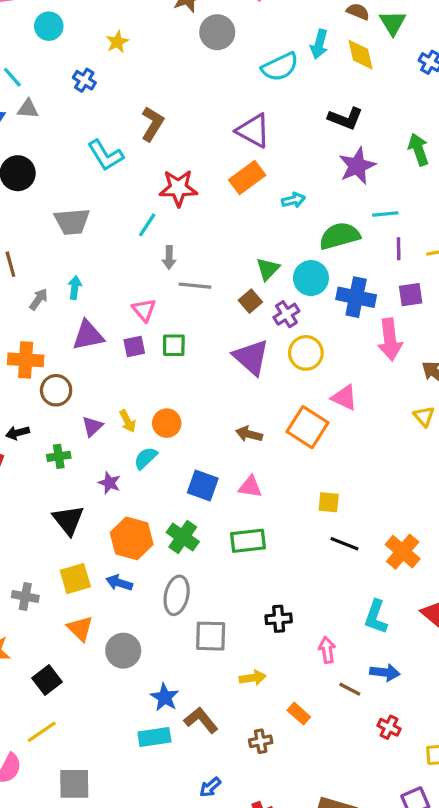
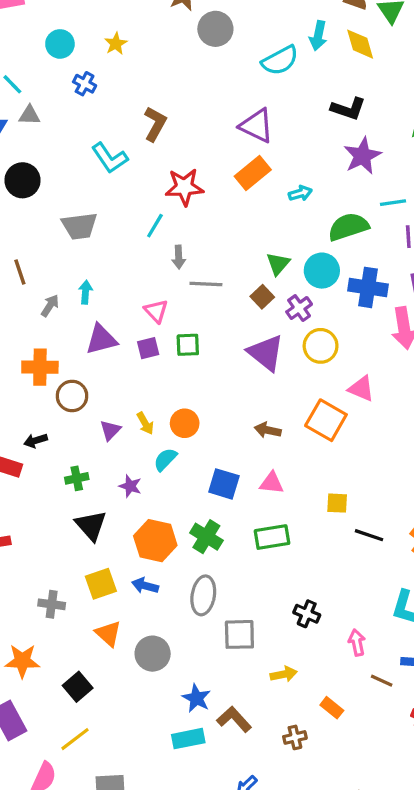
cyan circle: (49, 26) -> (60, 44), moved
green cross: (59, 456) -> (77, 478), moved
yellow square: (329, 502) -> (337, 503), moved
black cross: (279, 619) -> (307, 614), turned 30

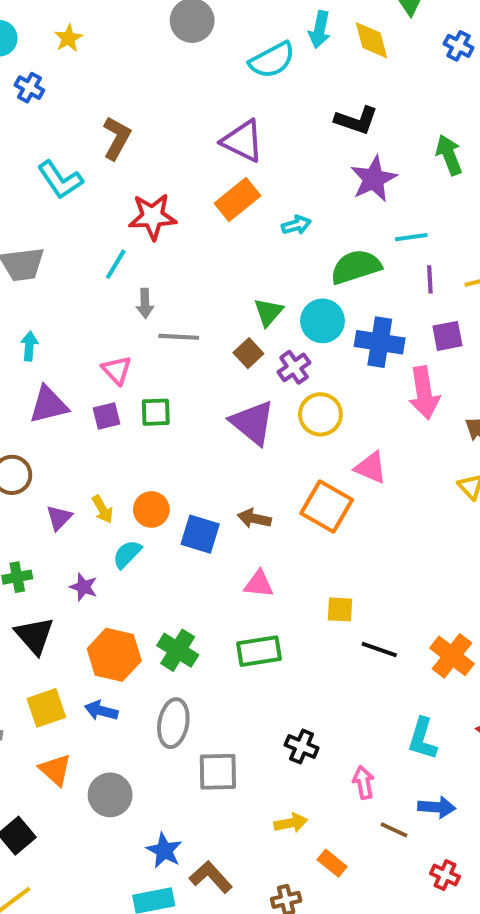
blue square: (224, 484) -> (200, 534), moved
yellow arrow: (284, 674) -> (291, 823), moved

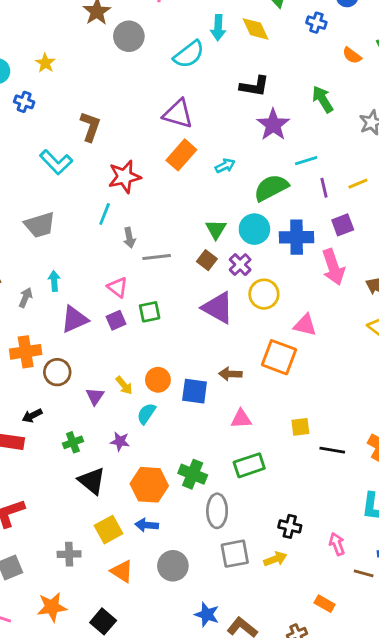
gray ellipse: (173, 723) -> (217, 511), moved
gray circle: (110, 795) -> (173, 566), moved
yellow arrow: (291, 823) -> (275, 559), moved

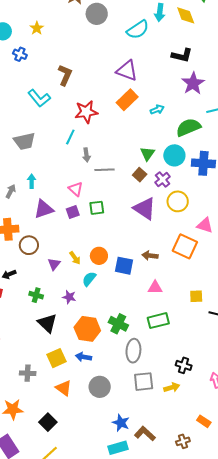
green cross: (73, 442) -> (36, 295), turned 32

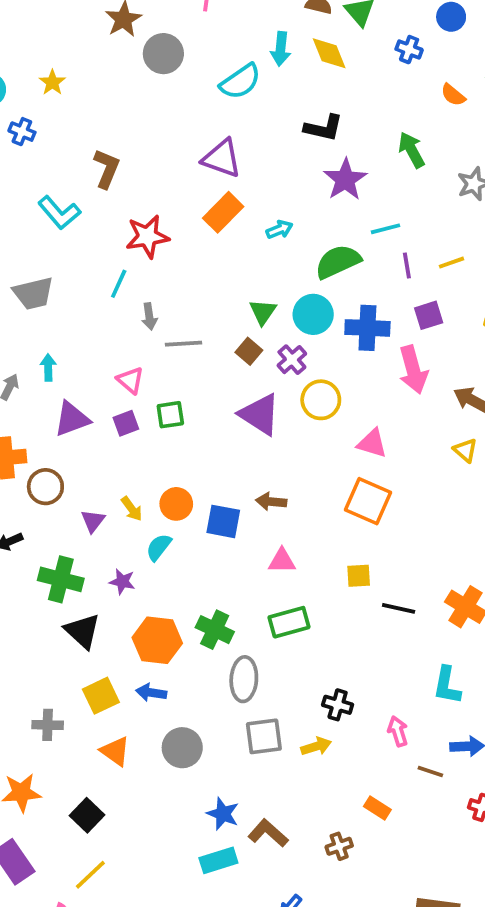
orange square: (185, 246) -> (368, 501), moved
green cross: (36, 295) -> (61, 579), size x1.6

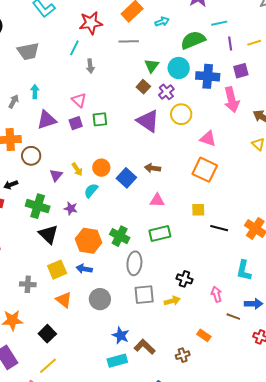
gray line: (184, 344) -> (129, 41), moved
blue square: (223, 521) -> (126, 178), turned 30

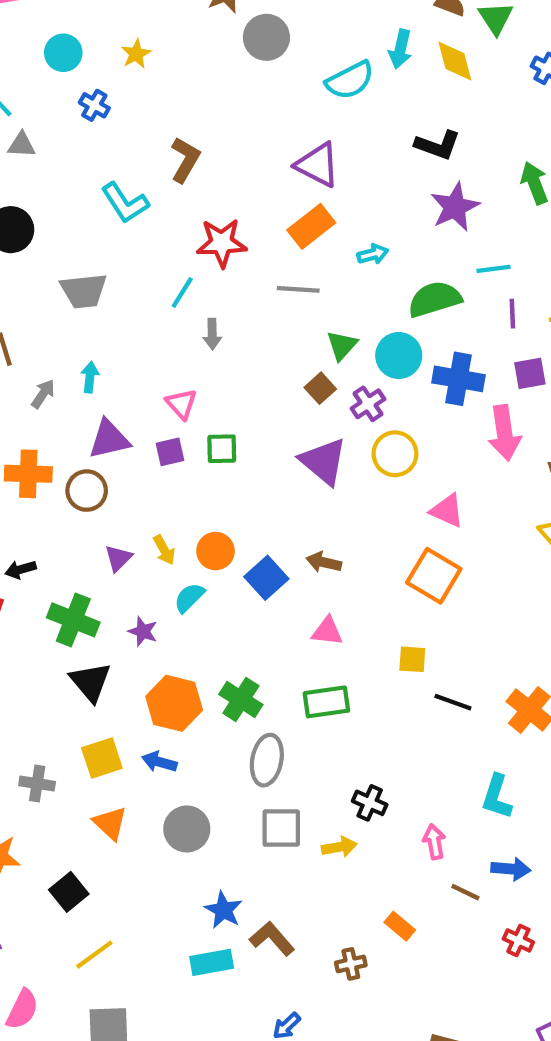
brown circle: (31, 156) -> (87, 491), moved
yellow line: (48, 366) -> (94, 955), moved

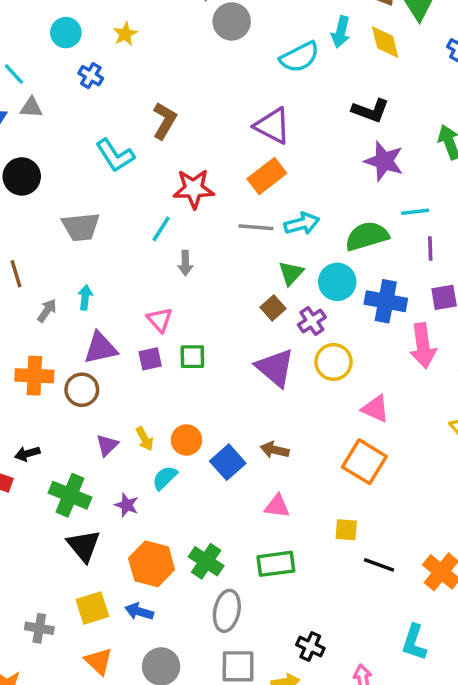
purple star: (455, 207) -> (384, 161), turned -30
cyan arrow: (373, 254) -> (302, 224), moved, size x1.4

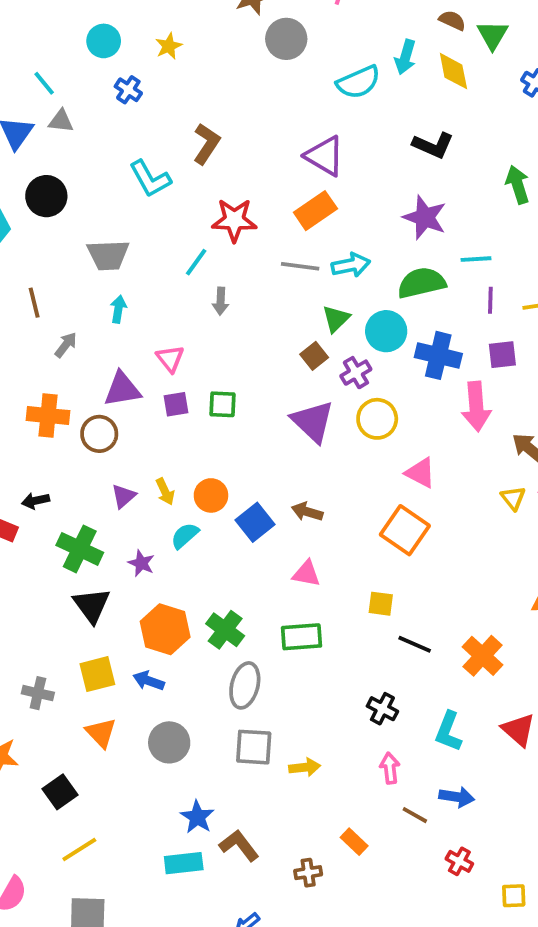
purple star: (384, 161) -> (425, 217), moved
cyan arrow: (85, 297) -> (118, 309), moved
pink triangle: (160, 320) -> (170, 359), moved
black cross: (310, 646) -> (382, 709), moved

